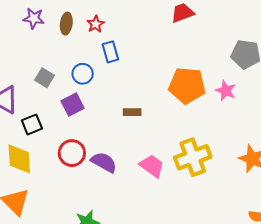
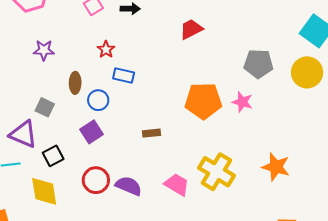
brown ellipse: (66, 24) -> (75, 83), moved
blue rectangle: (110, 52) -> (124, 75), turned -55
gray square: (44, 78) -> (45, 107), moved
yellow cross: (193, 157) -> (217, 172), turned -33

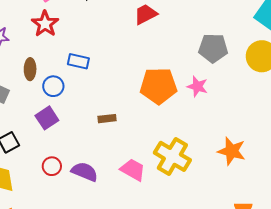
red star: (106, 49) -> (45, 24), moved, size x1.5
red circle: (96, 180) -> (52, 166), size x0.7

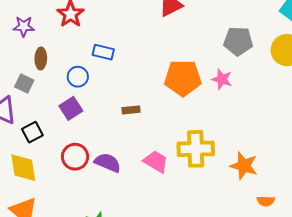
brown ellipse: (30, 69) -> (41, 58), moved
orange star: (232, 151) -> (244, 166), moved
yellow cross: (172, 156) -> (196, 149), turned -33
red circle: (52, 166) -> (75, 157), size x1.4

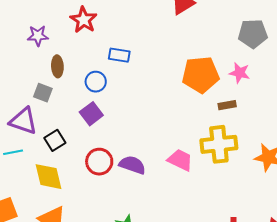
brown rectangle: (131, 110) -> (227, 105), moved

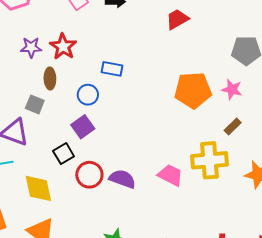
red star: (84, 20) -> (63, 47), moved
brown rectangle: (227, 105) -> (233, 126), moved, turned -36
black square: (55, 140) -> (64, 154), moved

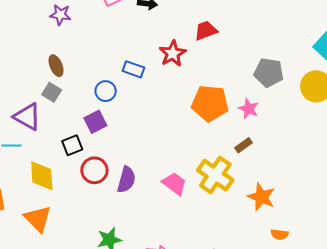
purple star: (31, 47) -> (60, 15), moved
red star: (63, 47) -> (173, 53), moved
brown ellipse: (50, 79) -> (56, 66), moved, turned -30
yellow cross: (210, 160) -> (215, 175), turned 30
purple semicircle: (122, 179) -> (126, 180), turned 76

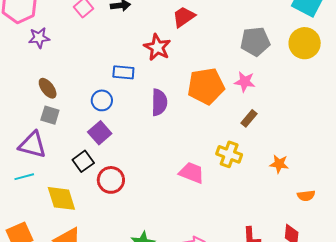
yellow cross: (215, 175) -> (229, 154), size x0.7
purple semicircle: (126, 180) -> (159, 102), moved
orange star: (261, 197) -> (279, 164), size x0.7

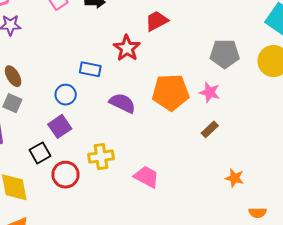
purple semicircle: (159, 102) -> (122, 103), turned -72
yellow cross: (229, 154) -> (101, 157), moved, turned -35

